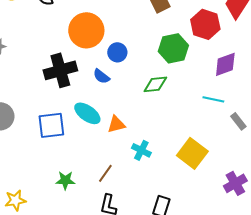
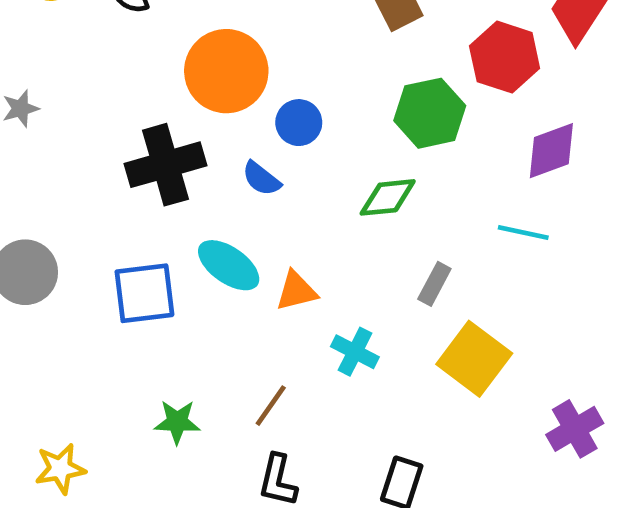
gray rectangle: (238, 121) -> (434, 284), moved, turned 66

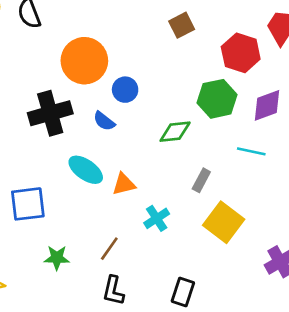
green hexagon: (430, 113) -> (217, 99), moved
blue square: (144, 293) -> (28, 204), moved
cyan cross: (355, 352) -> (157, 218), turned 30

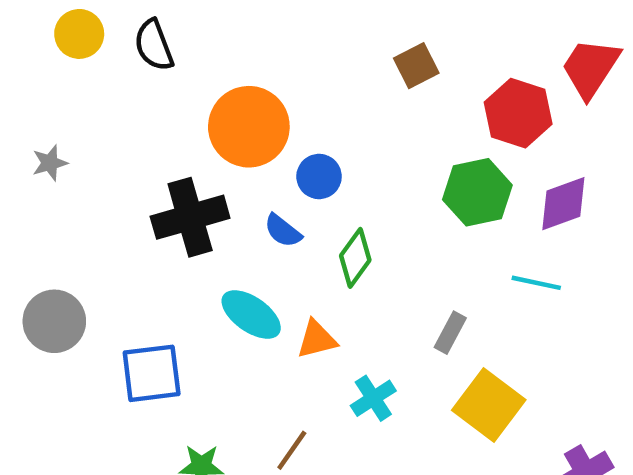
green diamond: (175, 132) -> (355, 258), moved, turned -48

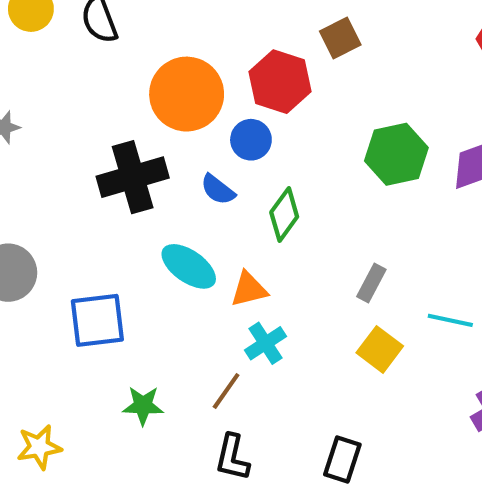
red hexagon: (518, 113) -> (280, 82), moved
cyan line: (536, 283) -> (450, 320), moved
cyan cross: (373, 398) -> (266, 343), moved
yellow square: (489, 405) -> (380, 349), moved, size x0.7

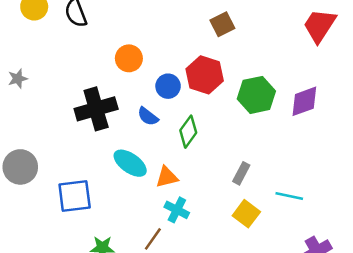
red hexagon: (280, 82) -> (205, 75), moved
orange circle: (187, 94) -> (129, 58), size x0.6
cyan cross: (266, 343) -> (177, 210), turned -30

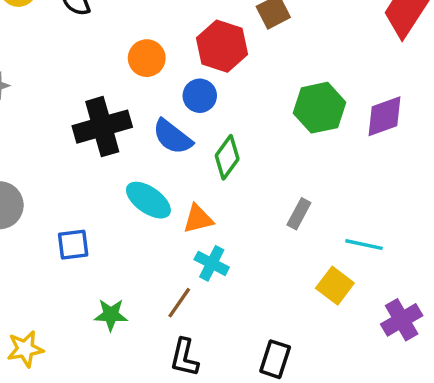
red hexagon: (205, 75) -> (222, 46), moved
blue semicircle: (148, 116) -> (172, 137), size x1.4
blue square: (75, 196) -> (73, 245), size x0.7
yellow square: (246, 214) -> (335, 286), moved

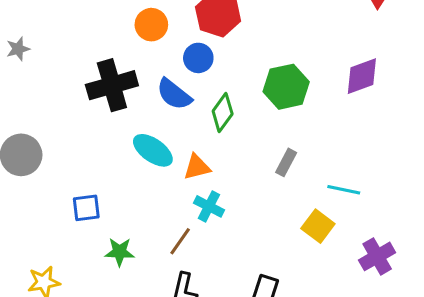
green hexagon: (320, 108) -> (286, 87), moved
blue square: (73, 245) -> (86, 208), moved

